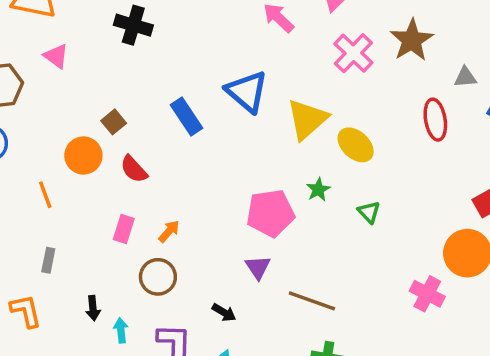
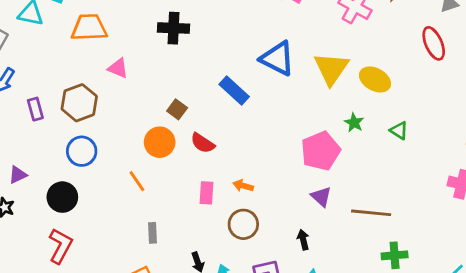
orange arrow: (169, 231) -> (243, 186), turned -102
black arrow: (224, 312) -> (303, 240), turned -120

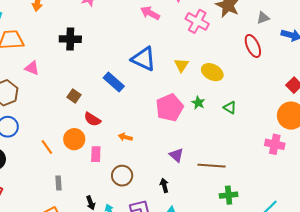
yellow triangle: (331, 69) -> (181, 65), size x0.6
orange circle: (160, 142) -> (74, 139), moved
pink pentagon: (321, 151) -> (170, 108), moved
orange arrow: (243, 186) -> (125, 137), moved

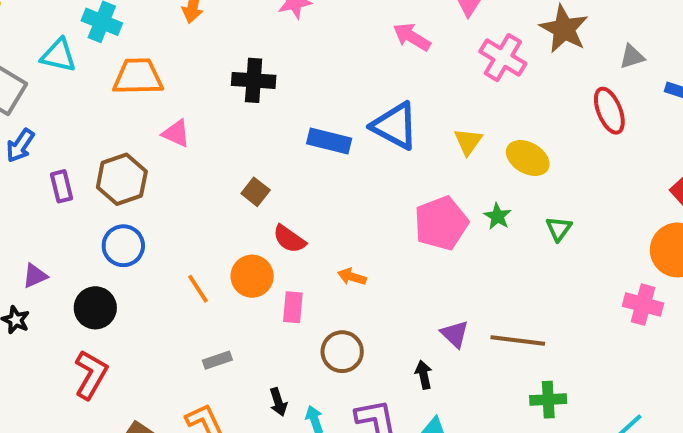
blue rectangle: (114, 82) -> (329, 141), moved, turned -30
green triangle: (230, 108) -> (559, 229), turned 32
purple triangle: (176, 155) -> (455, 334), moved
gray rectangle: (59, 183) -> (217, 360), turned 72

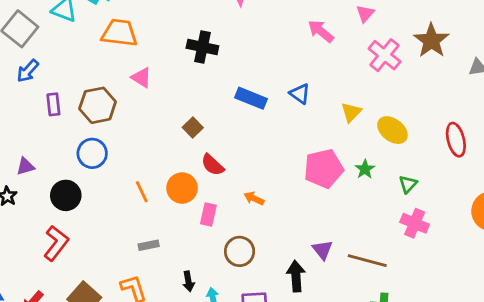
red ellipse: (609, 111) -> (456, 140), moved
blue triangle: (395, 126) -> (300, 94), size x0.6
pink cross: (643, 305) -> (415, 223), moved
black arrow: (424, 375) -> (296, 276), size x1.5

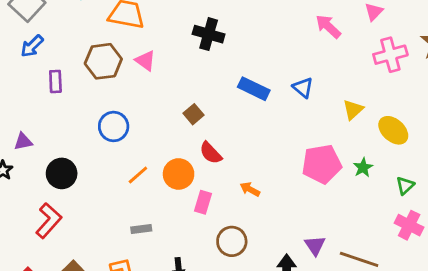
pink cross: (384, 55) -> (390, 55), turned 32
brown hexagon: (98, 105) -> (103, 61), moved
blue circle: (92, 153) -> (114, 126), moved
orange line: (142, 192) -> (138, 175), turned 70

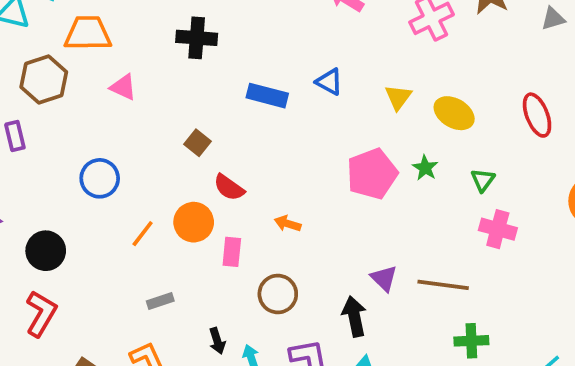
brown hexagon: (103, 61) -> (44, 80), moved

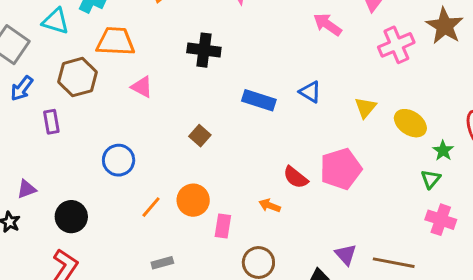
green star: (425, 168) -> (443, 151), moved
red semicircle: (229, 187) -> (296, 177), moved

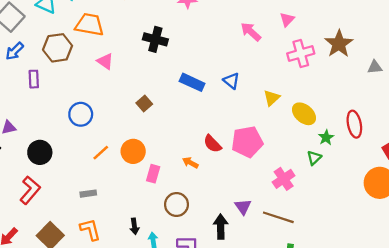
pink cross: (441, 220) -> (284, 179), moved, turned 30
gray rectangle: (162, 263) -> (88, 194), moved

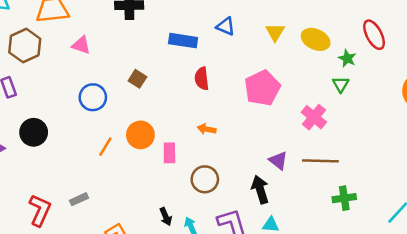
blue circle: (81, 114) -> (93, 97), moved
red semicircle: (212, 144) -> (202, 79), moved, turned 54
black circle: (40, 152) -> (34, 132), moved
gray rectangle: (88, 194) -> (79, 199), moved

